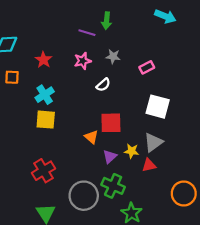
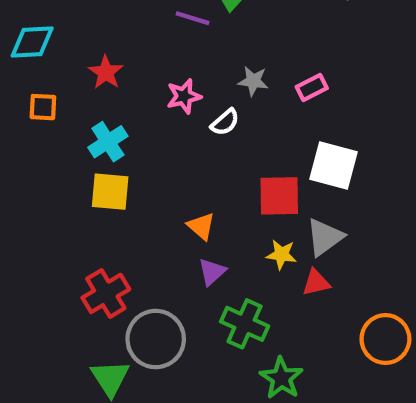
gray star: (113, 57) -> (253, 81), moved
pink star: (83, 61) -> (184, 96), moved
red square: (111, 123) -> (279, 196), moved
purple triangle: (110, 157) -> (212, 272), moved
gray circle: (84, 196) -> (156, 339), moved

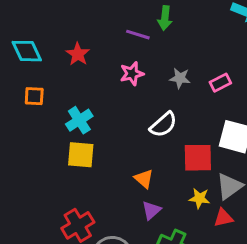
cyan diamond: (32, 42) -> (27, 51), turned 68
red star: (106, 72) -> (78, 54), moved
pink star: (184, 96) -> (132, 74), moved
white semicircle: (225, 122) -> (163, 125), moved, size x1.4

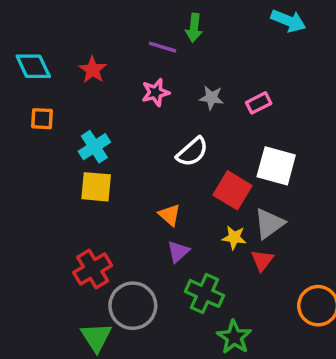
red square: (198, 158) -> (232, 190), turned 32
red triangle: (223, 218) -> (262, 260), turned -40

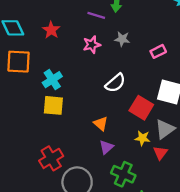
gray star: (211, 98) -> (122, 39), moved
orange square: (42, 119) -> (19, 62), size x1.6

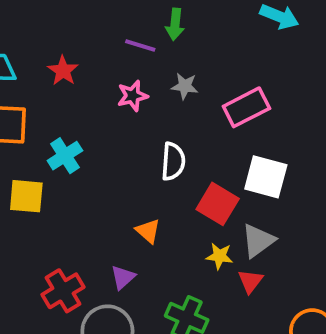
pink rectangle: (158, 51) -> (246, 107), size x1.6
white semicircle: (115, 83) -> (173, 161), turned -45
yellow square: (53, 105) -> (26, 196), moved
purple triangle: (106, 147) -> (123, 277), moved

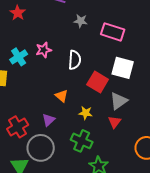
pink star: (133, 96) -> (44, 50), moved
pink rectangle: (246, 107) -> (113, 32), turned 45
yellow star: (219, 256) -> (86, 113), moved

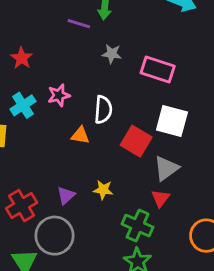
red star: (18, 13) -> (22, 58), moved
orange triangle: (62, 96) -> (80, 135), moved, turned -32
yellow star: (86, 113) -> (103, 190), moved
green cross: (82, 141) -> (138, 226), moved

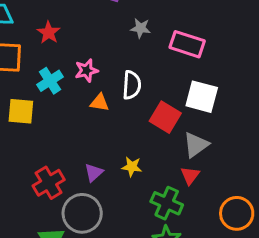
orange triangle: (80, 135) -> (100, 103), moved

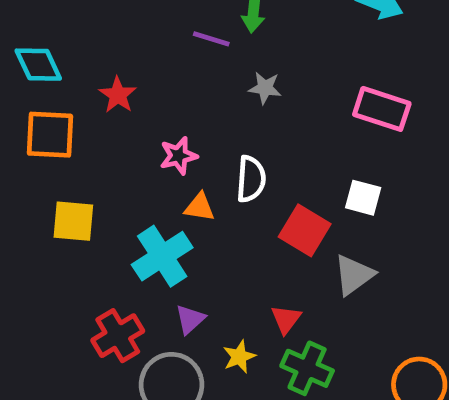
pink rectangle: (187, 44) -> (382, 109), moved
cyan cross: (50, 81) -> (162, 256), moved, size x1.4
white square: (202, 97) -> (363, 198), size x0.7
yellow star: (132, 167) -> (239, 357), moved, turned -30
red triangle: (190, 175) -> (286, 319), moved

